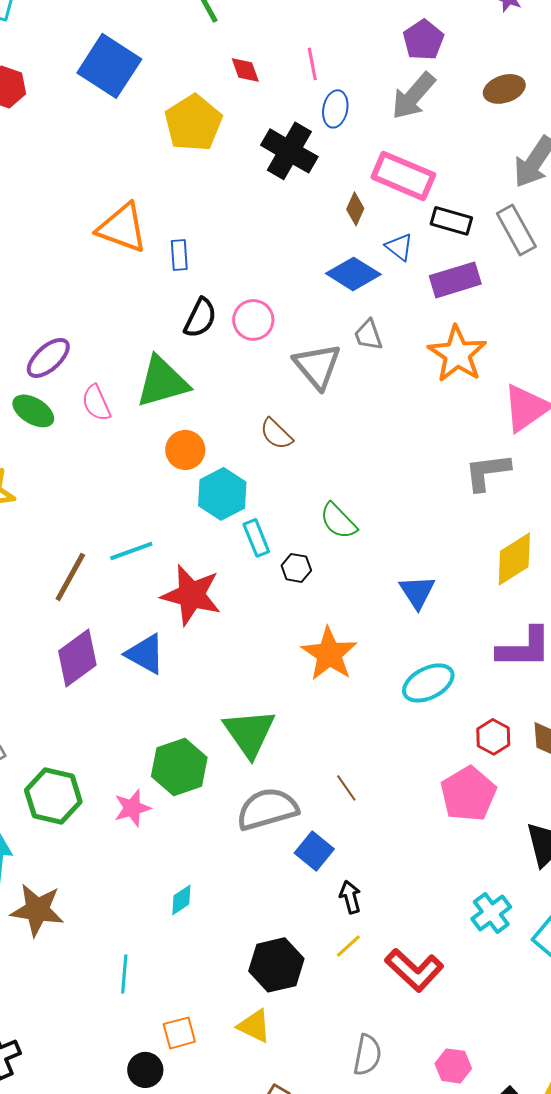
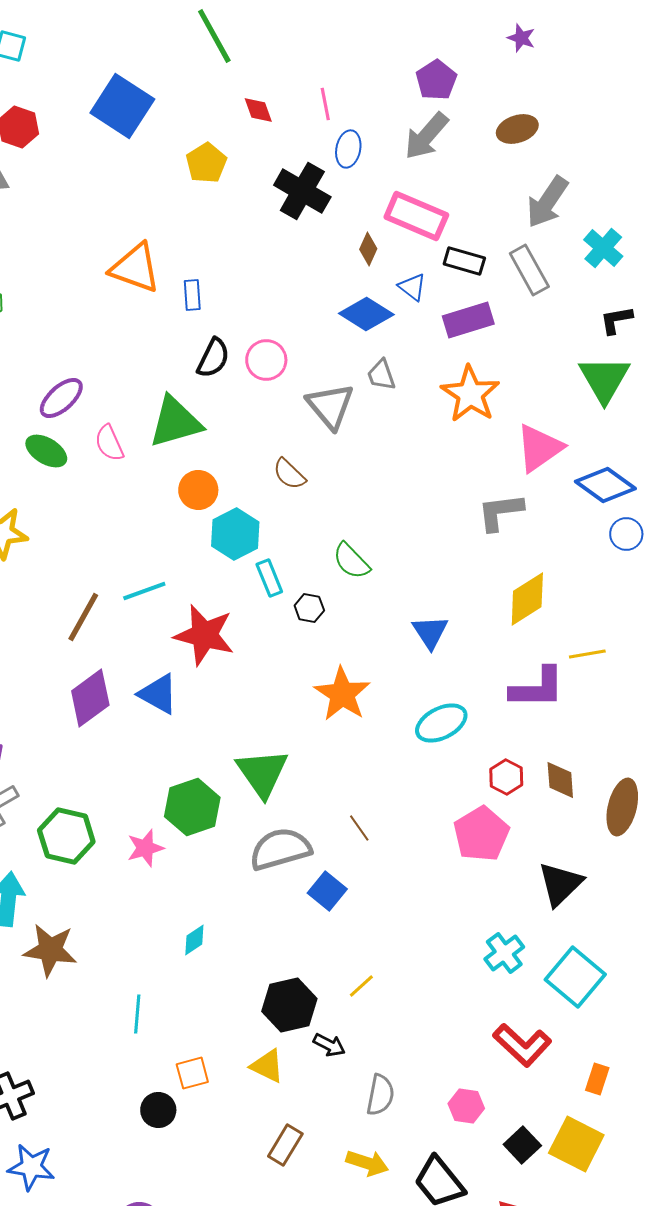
yellow pentagon: (193, 123) -> (206, 163), size x0.7
black arrow: (350, 897) -> (329, 1045), moved, turned 132
red L-shape: (414, 970) -> (522, 1045), moved

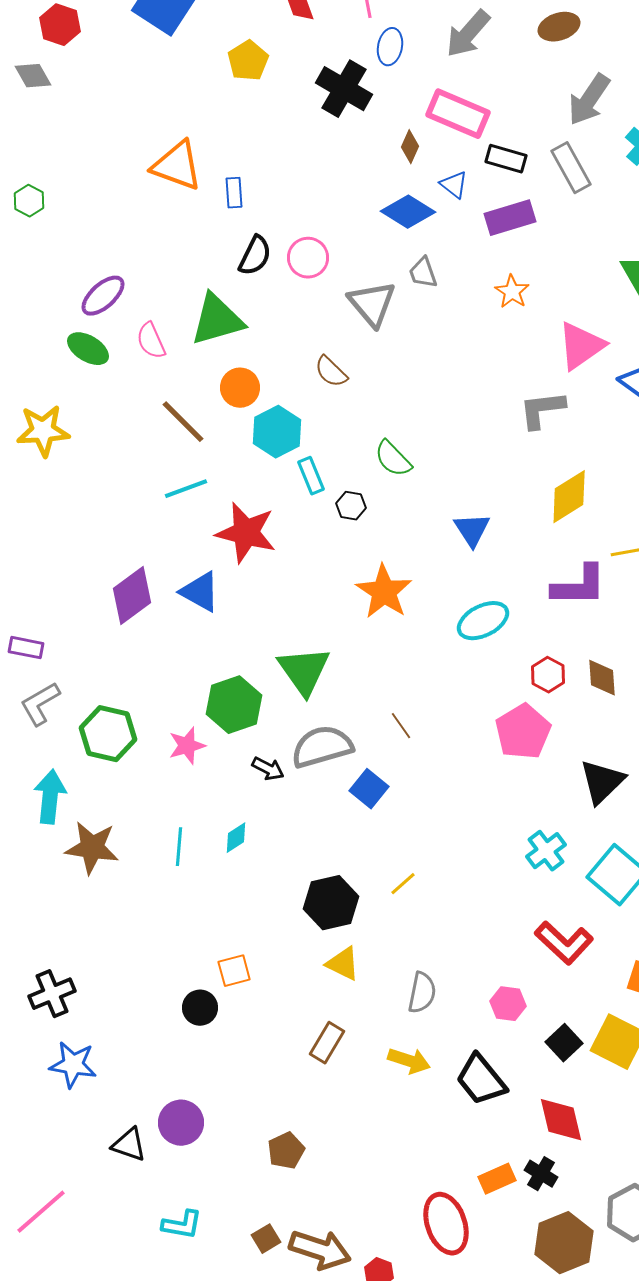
orange star: (470, 394) -> (512, 292), size x0.6
brown line: (83, 617) -> (183, 422), moved, turned -74
cyan line: (137, 1014) -> (179, 847), moved
black arrow: (329, 1045) -> (268, 769), moved
yellow triangle: (267, 1066) -> (343, 964), moved

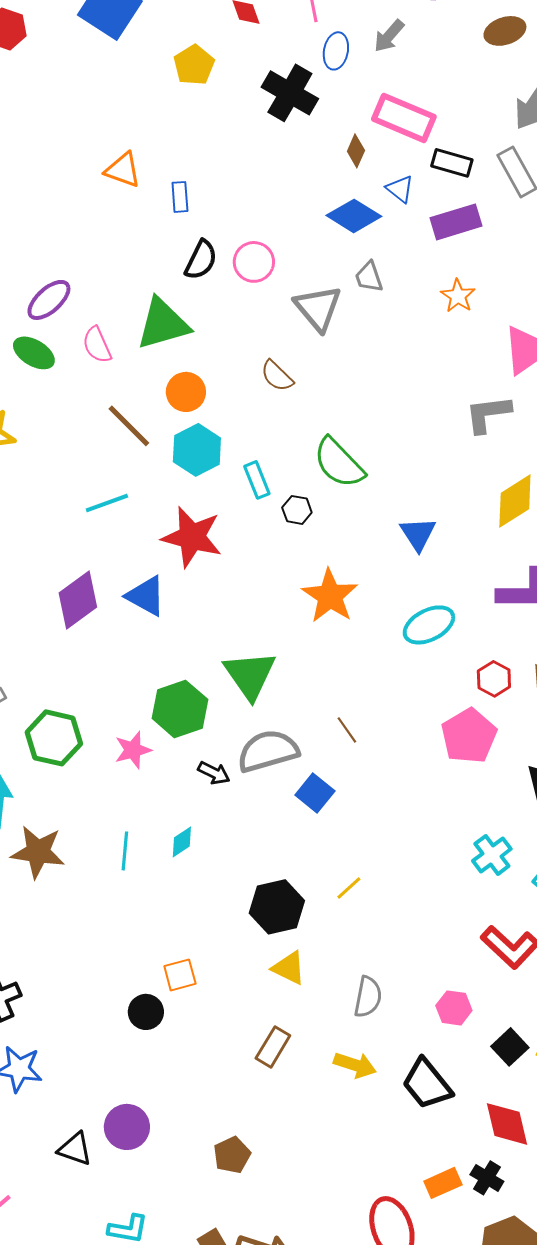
gray arrow: (468, 34) -> (389, 36), moved, size x0.7
orange triangle: (177, 166) -> (123, 170), size x0.7
cyan hexagon: (277, 432) -> (197, 450), moved
green semicircle: (393, 459) -> (339, 463), size x1.4
cyan line: (186, 489) -> (107, 503), moved

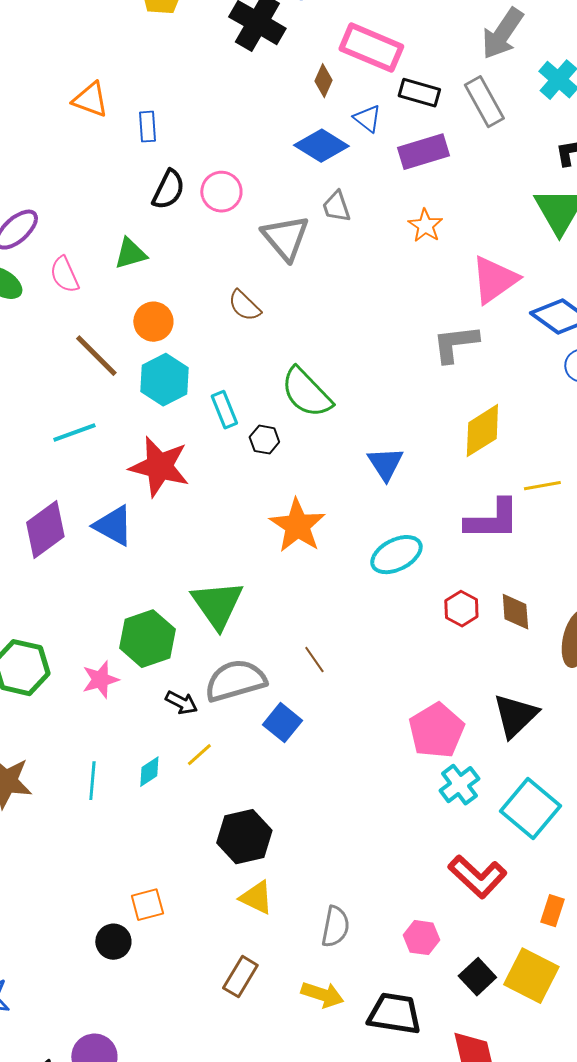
green triangle: (163, 324) -> (130, 254), size x0.6
pink pentagon: (469, 736) -> (436, 731), moved
yellow line: (349, 888) -> (199, 755), moved
black trapezoid: (427, 1084) -> (394, 1014), turned 138

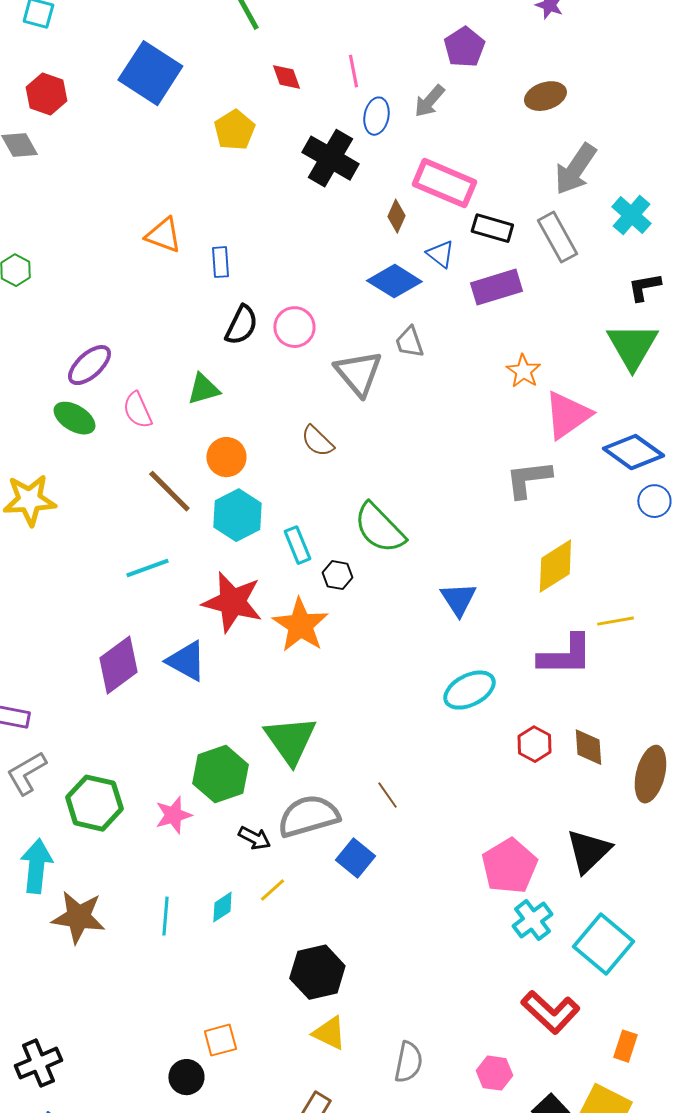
orange star: (425, 226) -> (523, 371), moved
orange star: (297, 526) -> (300, 625), moved

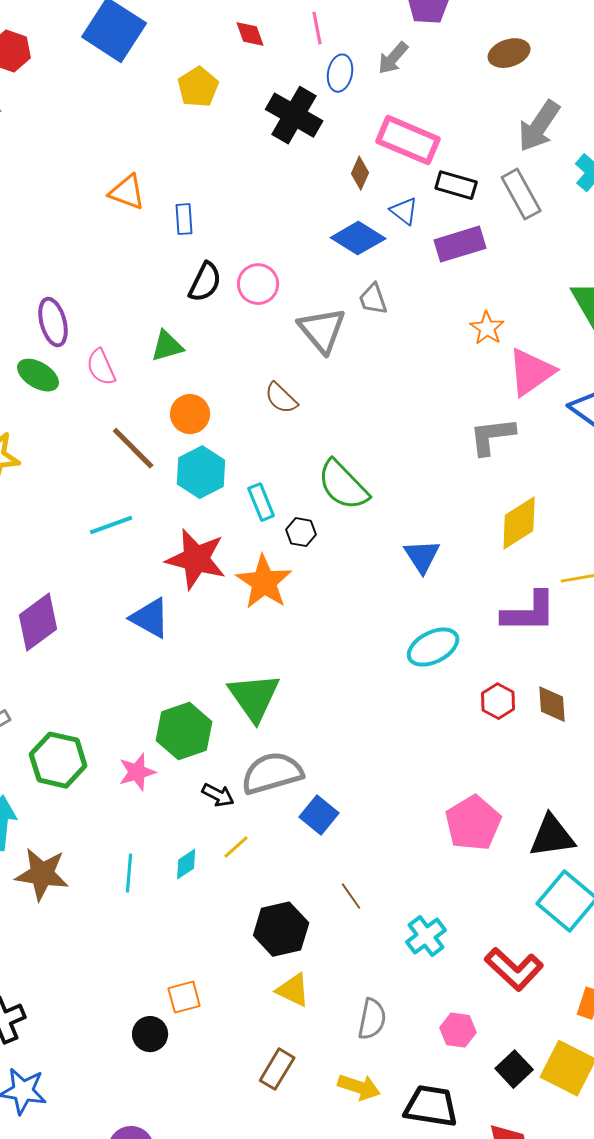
purple ellipse: (89, 365) -> (53, 322), turned -63
purple diamond: (118, 665) -> (38, 622), moved
brown line: (387, 795) -> (351, 896), moved
black triangle: (588, 851) -> (552, 836), moved, turned 36
cyan cross: (532, 920) -> (426, 936), moved

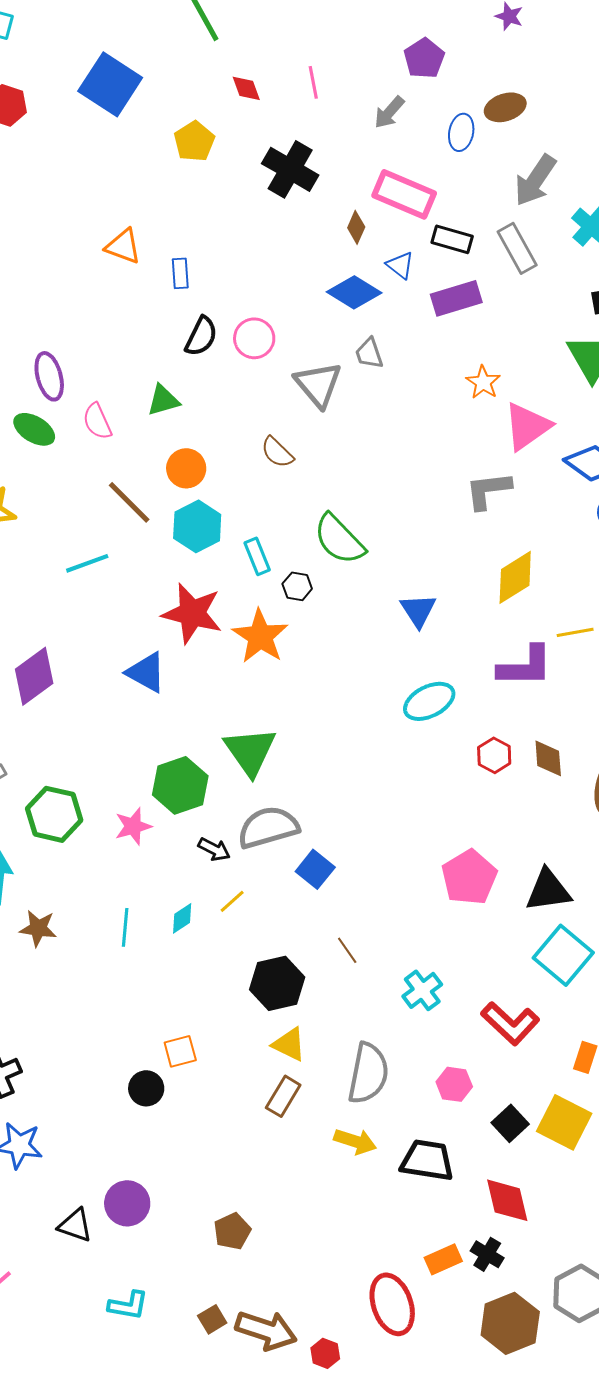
blue ellipse: (340, 73) -> (461, 132), moved
cyan line: (111, 525) -> (87, 563), moved
brown star: (42, 874) -> (38, 928), size x0.7
gray semicircle: (372, 1019) -> (368, 1073), size x1.5
brown rectangle: (277, 1069) -> (283, 1096), moved

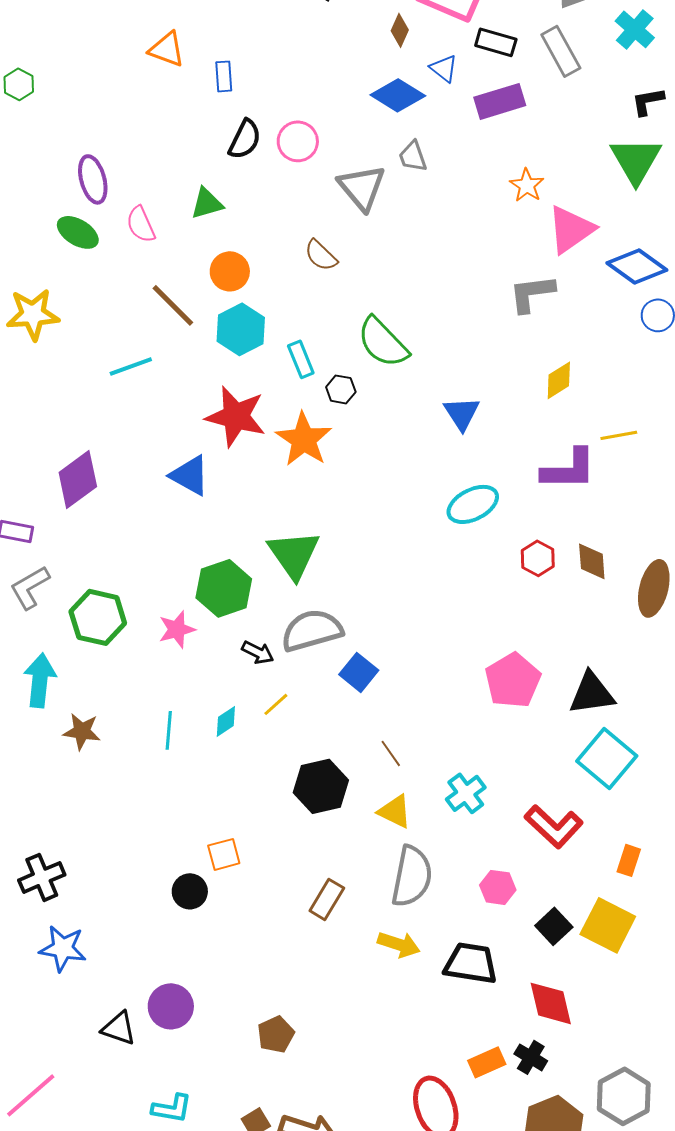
yellow diamond: (515, 577) -> (559, 380), size x0.7
yellow triangle: (289, 1044) -> (395, 811), moved

